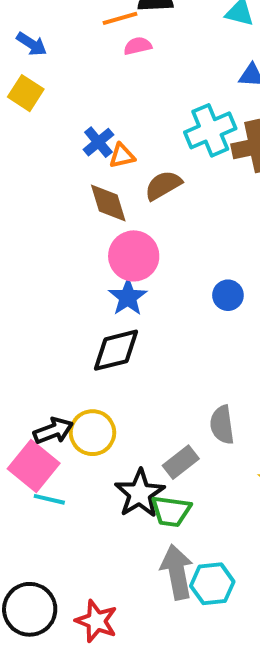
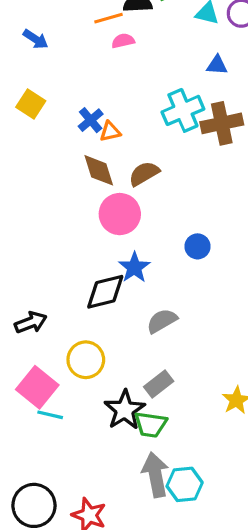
yellow square: (26, 93) -> (31, 104), moved
brown semicircle: (163, 185) -> (144, 174), moved
blue star: (128, 297) -> (134, 267), moved
gray semicircle: (222, 425) -> (162, 321), moved, turned 68
black arrow: (53, 431) -> (31, 322), moved

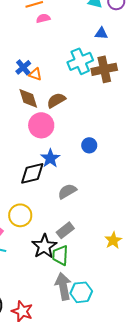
orange triangle: (110, 131) -> (35, 74), turned 32
green trapezoid: (151, 424) -> (60, 255), turned 85

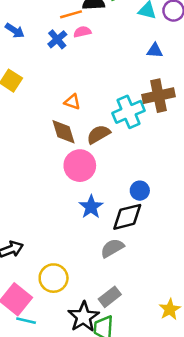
cyan cross: (80, 61) -> (129, 112), moved
blue cross: (23, 67) -> (57, 39), moved
black diamond: (32, 173) -> (127, 217), moved

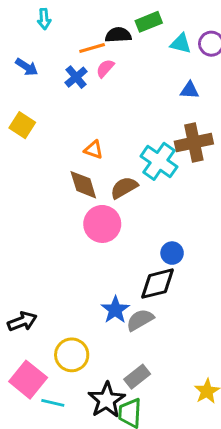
pink semicircle: (82, 32) -> (105, 68), turned -35
cyan cross: (129, 112) -> (159, 161), turned -32
blue star: (91, 207) -> (115, 310), moved
cyan line: (26, 321) -> (53, 403), moved

